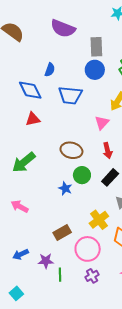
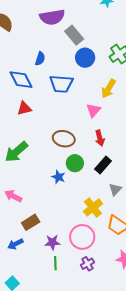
purple semicircle: (63, 28) -> (52, 17), turned -30
gray rectangle: (96, 47) -> (74, 35), moved, turned -36
brown rectangle: (62, 233) -> (31, 222), moved
purple star: (46, 261) -> (52, 242), moved

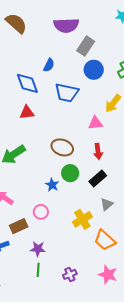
gray rectangle: (74, 35) -> (86, 46), turned 66
pink triangle: (93, 110) -> (95, 123), turned 35
pink circle: (82, 237) -> (41, 212), moved, size x0.6

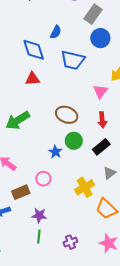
pink triangle: (95, 123) -> (100, 91), turned -49

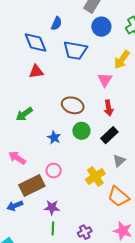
green arrow: (18, 120) -> (24, 114), size x0.7
blue star: (55, 152) -> (54, 137), moved
brown rectangle: (21, 192) -> (32, 186), size x1.4

